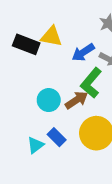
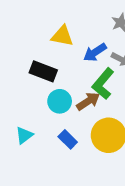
black rectangle: (26, 44) -> (43, 71), moved
cyan triangle: (35, 145) -> (24, 135), moved

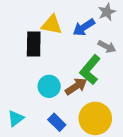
blue arrow: (95, 52) -> (84, 27), moved
black rectangle: (43, 71) -> (34, 44), moved, turned 70

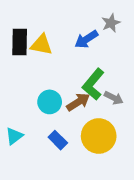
yellow triangle: (52, 25) -> (41, 45), moved
black rectangle: (34, 44) -> (20, 42), moved
gray arrow: (107, 47) -> (114, 98), moved

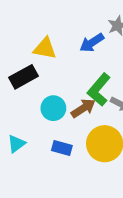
black rectangle: (20, 42) -> (24, 77), moved, turned 60
blue rectangle: (58, 140) -> (62, 148), turned -30

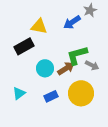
green L-shape: (99, 90) -> (77, 55), turned 35
blue rectangle: (62, 148) -> (51, 96), turned -40

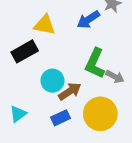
green L-shape: (77, 55) -> (95, 63), turned -50
brown arrow: (66, 68) -> (70, 91), moved

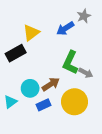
yellow triangle: (45, 25) -> (31, 33), turned -48
cyan circle: (52, 81) -> (30, 88), moved

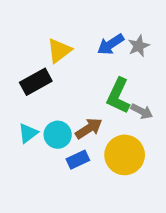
gray star: (84, 16) -> (139, 46), moved
cyan triangle: (10, 102) -> (28, 133), moved

